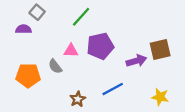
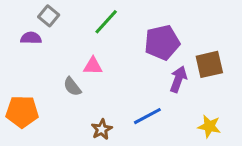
purple pentagon: (100, 46) -> (162, 42), moved
purple arrow: (136, 61) -> (178, 79), turned -54
orange pentagon: (28, 75) -> (22, 112), moved

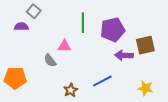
green line: (106, 22) -> (83, 23), moved, turned -42
purple arrow: (178, 79) -> (124, 55), turned -108

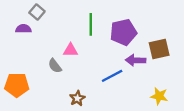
blue line: (102, 81) -> (112, 76), moved

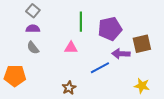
purple semicircle: (23, 29) -> (33, 29), moved
pink triangle: (71, 50) -> (71, 48), moved
gray semicircle: (55, 66) -> (33, 48), moved

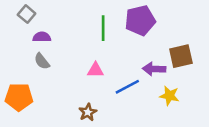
gray square: (33, 11) -> (27, 14), moved
purple pentagon: (110, 29) -> (140, 20), moved
pink triangle: (71, 48) -> (95, 70), moved
yellow star: (142, 86) -> (169, 96), moved

